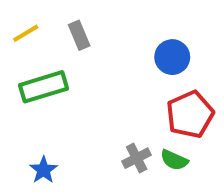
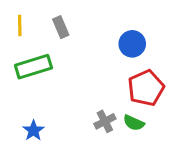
yellow line: (26, 33) -> (20, 26), turned -60

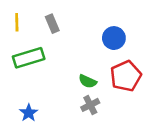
green semicircle: (134, 123) -> (88, 81), moved

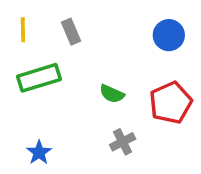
blue circle: (114, 38) -> (169, 35), moved
green semicircle: (88, 81) -> (112, 94), moved

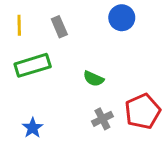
blue circle: (169, 35) -> (122, 18), moved
red pentagon: (171, 103) -> (143, 111), moved

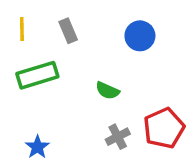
blue circle: (122, 18) -> (140, 36), moved

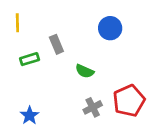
gray rectangle: (68, 31) -> (56, 44), moved
green rectangle: (37, 75) -> (30, 59), size x0.6

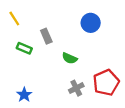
yellow line: (17, 23) -> (14, 18), turned -32
green rectangle: (30, 59) -> (24, 48), turned 40

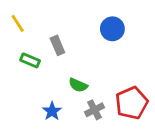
green semicircle: (70, 58) -> (78, 85), moved
blue star: (24, 95) -> (52, 111), moved

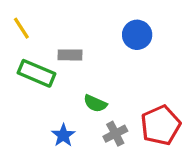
gray rectangle: (57, 45) -> (70, 55), turned -66
green rectangle: (30, 60) -> (37, 73), size x1.5

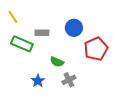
blue circle: (137, 35) -> (74, 28), moved
red pentagon: (161, 125) -> (96, 49), moved

